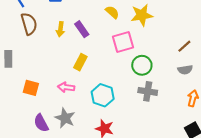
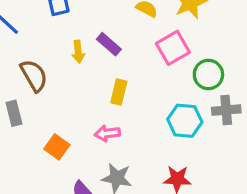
brown semicircle: (29, 24) -> (34, 76), moved
orange square: (31, 88) -> (57, 147), turned 35
cyan hexagon: (103, 95) -> (185, 121), moved

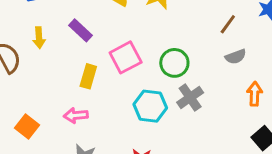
pink square: (173, 48) -> (126, 57), moved
yellow arrow: (78, 52) -> (39, 38), moved
gray cross: (226, 110) -> (190, 98), turned -32

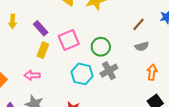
purple rectangle: (81, 30) -> (41, 28), moved

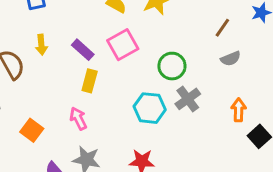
pink square: (69, 40) -> (123, 45), moved
orange arrow: (152, 72) -> (239, 110), moved
pink arrow: (32, 75) -> (78, 119), turned 70

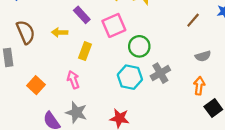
yellow arrow: (41, 45) -> (60, 32), moved, turned 91
purple rectangle: (83, 50) -> (82, 15), moved
gray semicircle: (231, 59) -> (203, 56), moved
green circle: (172, 66) -> (139, 46), moved

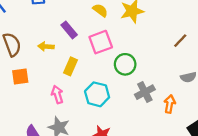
cyan hexagon: (130, 77) -> (97, 94), moved
orange square: (36, 85) -> (20, 77), moved, turned 36
orange arrow: (199, 86) -> (170, 104), moved

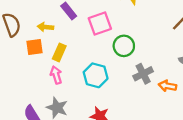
yellow rectangle: (71, 66) -> (59, 52), moved
orange square: (20, 77) -> (35, 47), moved
orange arrow: (170, 104) -> (168, 86), turned -90

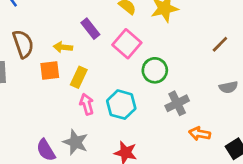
pink square: (100, 23) -> (127, 44), turned -30
pink arrow: (56, 75) -> (87, 104), moved
orange arrow: (168, 86) -> (200, 134), moved

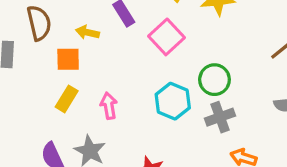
green circle: (155, 70) -> (214, 80), moved
yellow rectangle: (79, 77) -> (67, 99), moved
cyan hexagon: (121, 105) -> (173, 101), moved

